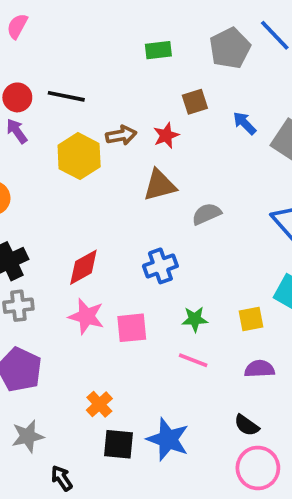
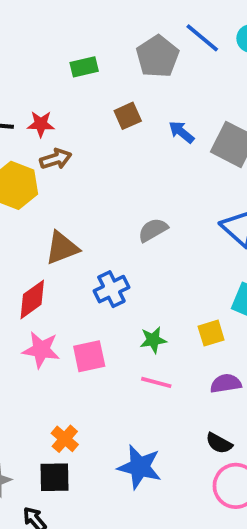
red star: (166, 135) -> (41, 124), moved, turned 30
brown triangle: (160, 185) -> (62, 248), moved
black square: (119, 444) -> (55, 477), moved

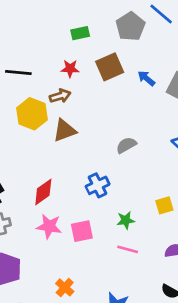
brown square: (128, 116) -> (110, 67), size x1.5
red star: (41, 124) -> (70, 69), moved
brown triangle: (62, 248) -> (65, 130), moved
yellow square: (211, 333) -> (164, 205), moved

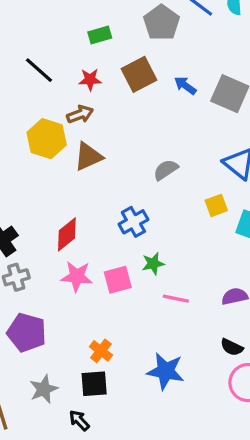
black line: (18, 73) -> (39, 70), moved, turned 40
yellow square: (164, 205) -> (216, 205), moved
green star: (126, 220) -> (153, 264), moved

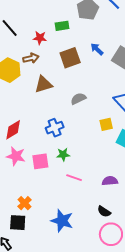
green rectangle: (100, 35) -> (62, 26), moved
brown square: (139, 74) -> (70, 58), moved
brown triangle: (88, 157) -> (44, 84), moved

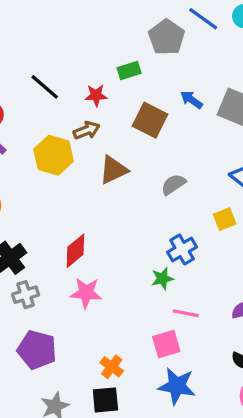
brown square: (70, 58) -> (150, 120), turned -35
blue cross: (55, 128) -> (182, 250), moved
pink square: (40, 161) -> (166, 344), moved

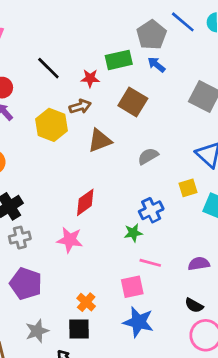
green rectangle: (129, 70) -> (119, 60), size x1.4
blue arrow: (191, 100) -> (156, 65), moved
red diamond: (75, 251) -> (85, 202), moved

